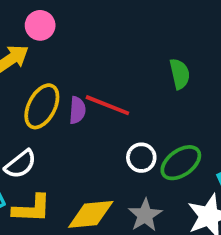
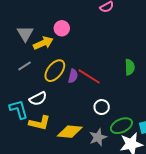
green ellipse: (181, 163) -> (121, 126), moved

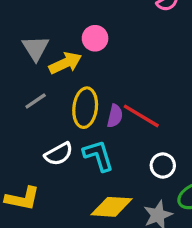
yellow ellipse: (55, 71) -> (85, 108), turned -30
cyan L-shape: (19, 109) -> (98, 156), moved
yellow L-shape: (40, 123) -> (22, 199), moved

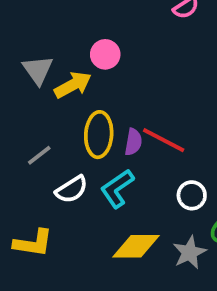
gray line: (36, 101) -> (39, 155), moved
cyan L-shape: (98, 156) -> (117, 189), turned -104

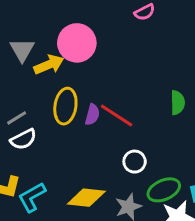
pink circle: (105, 54) -> (77, 43), size x1.6
white semicircle: (72, 189) -> (23, 139), moved
cyan L-shape: (117, 189) -> (32, 197), moved

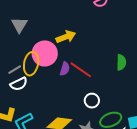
pink circle: (77, 43) -> (45, 53), moved
yellow arrow: (49, 65) -> (66, 37), moved
yellow ellipse: (65, 106) -> (31, 64), moved

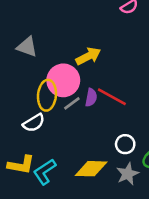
gray triangle: (19, 25) -> (27, 47), turned -36
gray line: (15, 70) -> (72, 103), moved
white circle: (92, 101) -> (125, 144), moved

